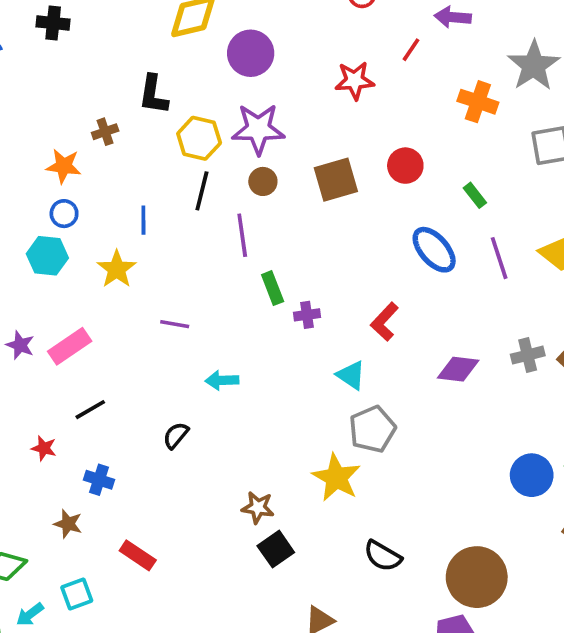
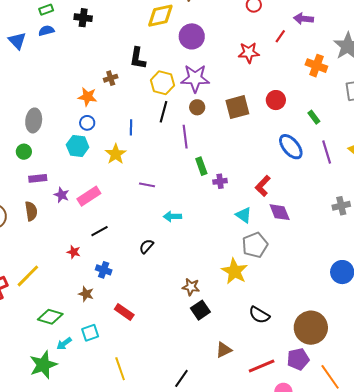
purple diamond: (458, 369) -> (280, 212), moved, turned 60

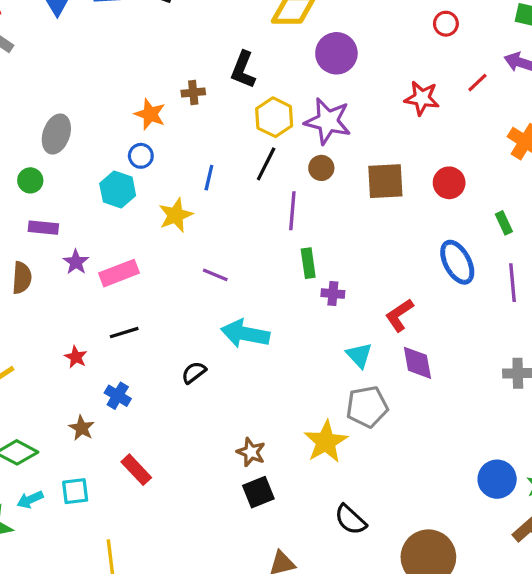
cyan arrow: (172, 216) -> (245, 334), size x1.6

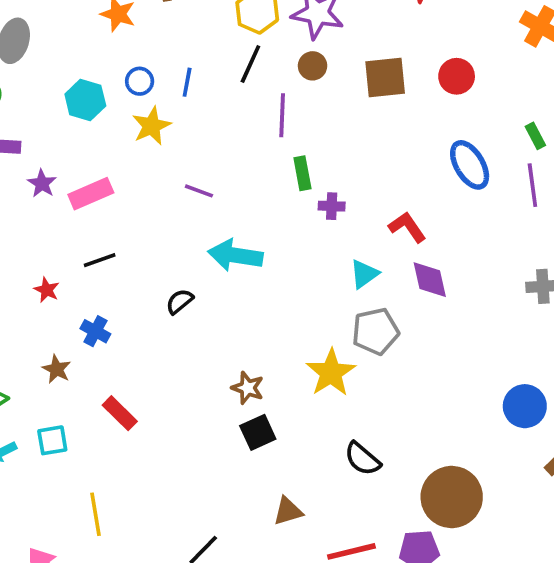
blue circle: (141, 156) -> (140, 81), moved
green rectangle: (504, 223) -> (535, 136), moved
red L-shape: (399, 315) -> (407, 227), turned 92
cyan triangle: (359, 355) -> (364, 274), turned 40

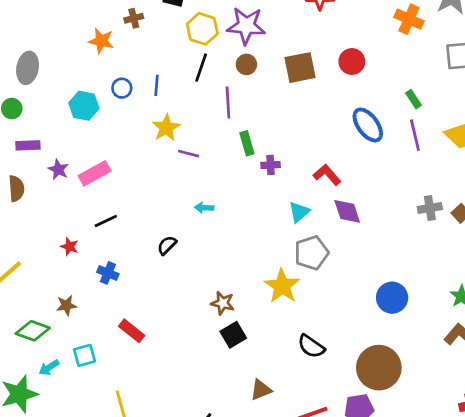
yellow star: (152, 126) -> (166, 128), moved
purple line: (199, 191) -> (189, 154), moved
cyan arrow: (235, 255) -> (204, 208), size x0.5
brown star: (57, 369) -> (66, 305), moved, turned -30
blue circle: (525, 406) -> (392, 298), moved

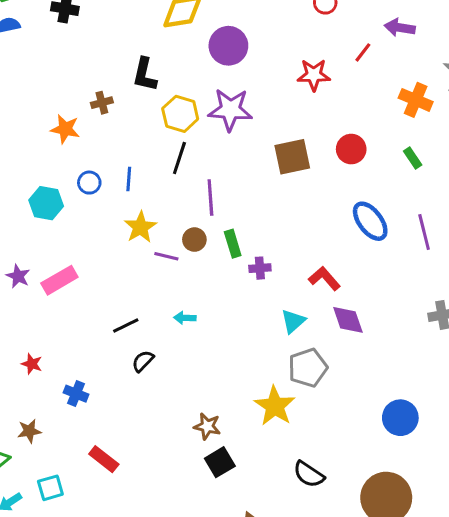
brown circle: (246, 64) -> (194, 240), moved
green rectangle: (413, 99) -> (413, 158), moved
black line: (106, 221) -> (126, 325), moved

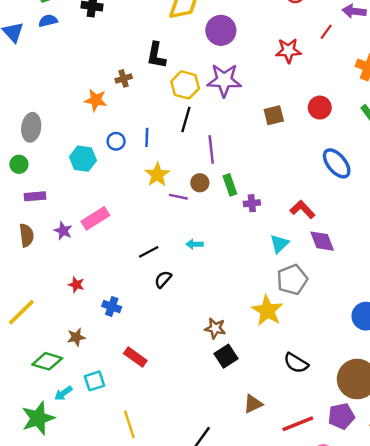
brown square: (292, 157) -> (274, 115), size x0.7
purple star: (18, 276) -> (63, 231), moved

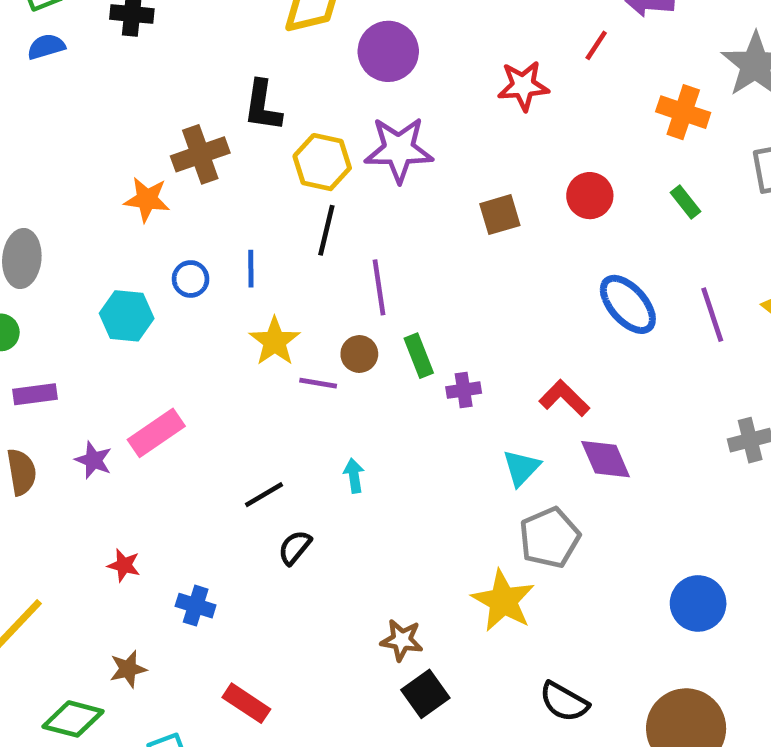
brown cross: (124, 78) -> (200, 154), size x1.6
cyan arrow: (195, 244) -> (354, 476), turned 84

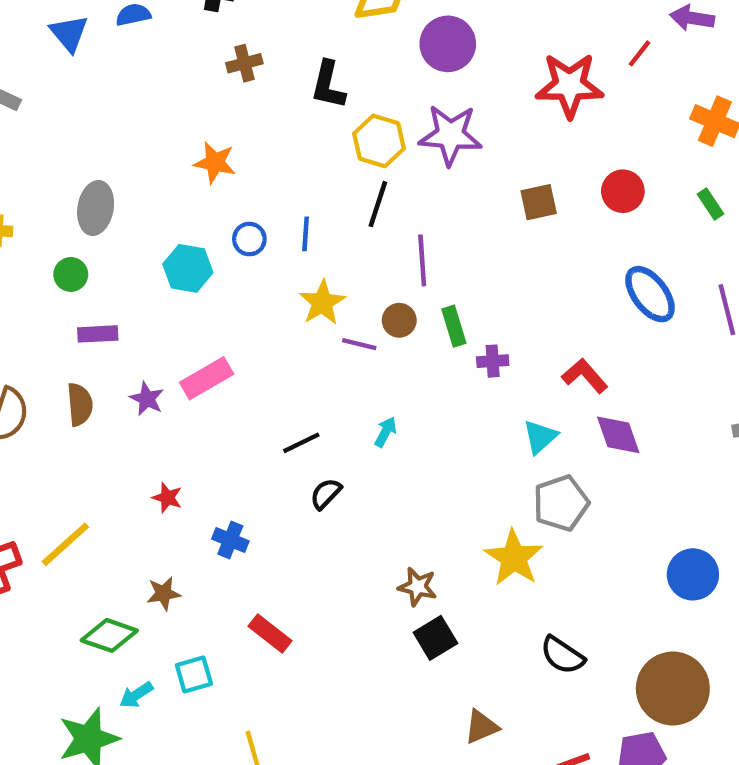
red star: (523, 86) -> (570, 85), size x1.4
brown cross: (200, 154) -> (244, 63), moved, size x0.7
cyan arrow: (354, 476) -> (386, 432), turned 32

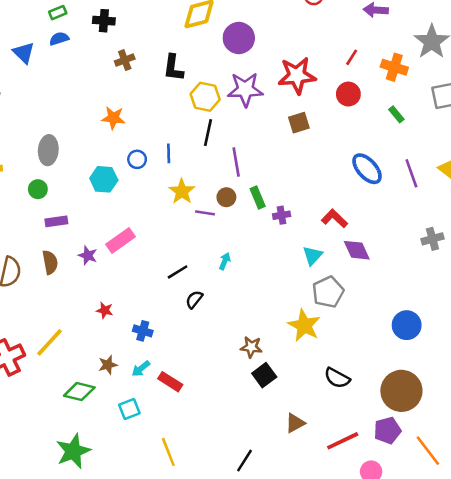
red line: (640, 53) -> (352, 57), moved
red star: (570, 85) -> (297, 76), moved
red circle: (623, 191) -> (348, 94), moved
cyan arrow: (136, 695) -> (141, 369), moved

